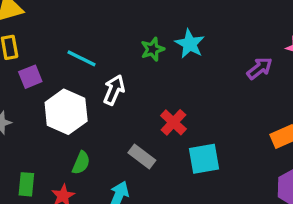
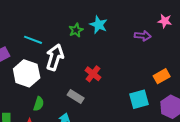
purple arrow: (260, 68) -> (143, 36), turned 49
white arrow: (114, 90) -> (55, 57), size x1.4
cyan square: (204, 159) -> (139, 99), moved

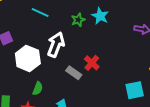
cyan line: (33, 40) -> (40, 13), moved
gray rectangle: (76, 97) -> (74, 73), moved

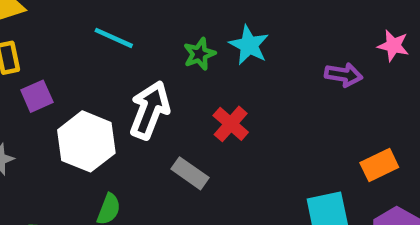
red cross: (92, 63) -> (231, 124), moved

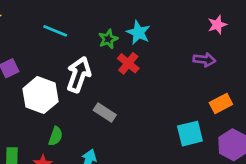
pink star: (393, 46) -> (217, 25), moved, turned -30
purple arrow: (344, 75) -> (204, 60), moved
red cross: (231, 124) -> (128, 63), moved

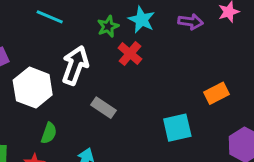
purple arrow: (204, 60) -> (191, 22), moved
orange rectangle: (221, 104) -> (216, 93), moved
cyan square: (190, 134) -> (177, 128), moved

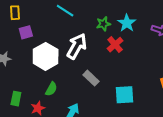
cyan square: (177, 128) -> (125, 95), moved

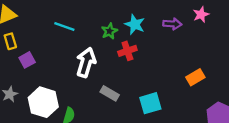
red cross: (115, 45) -> (127, 51), turned 35
white hexagon: (46, 56) -> (43, 102), moved

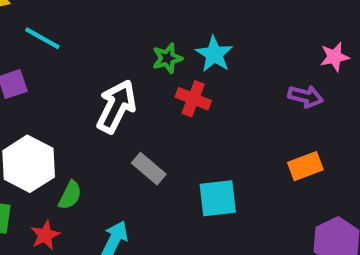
purple arrow: (172, 24) -> (305, 96), moved
cyan line: (64, 26) -> (42, 38), moved
red cross: (127, 51) -> (193, 99), turned 30

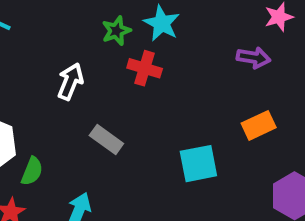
white arrow: (116, 106) -> (70, 81), size x0.7
cyan square: (218, 198) -> (198, 164), moved

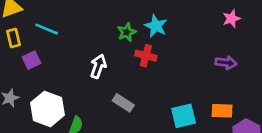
purple arrow: (254, 58) -> (226, 63), moved
orange rectangle: (259, 125) -> (222, 111), moved, turned 30

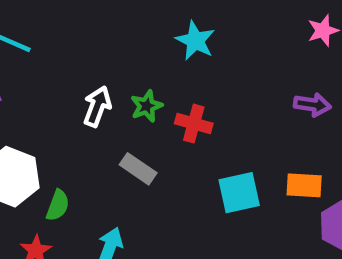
green star: (127, 32) -> (147, 106), moved
red cross: (146, 56) -> (194, 124), moved

